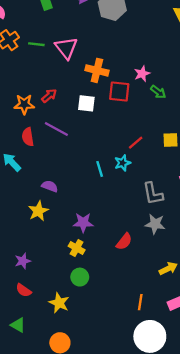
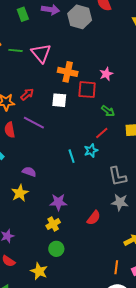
green arrow: (158, 92) -> (108, 111), moved
yellow cross: (77, 248) -> (53, 224), turned 32
orange line: (140, 302) -> (116, 267), moved

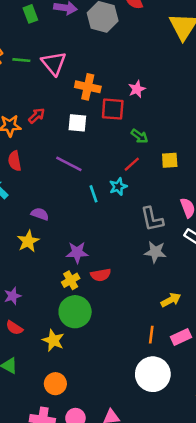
purple line: (34, 123) -> (69, 164), moved
red semicircle: (94, 218) -> (101, 275), moved, turned 42
green circle: (56, 249) -> (75, 312), size x1.6

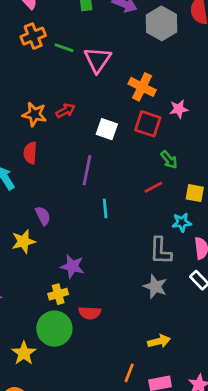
orange cross: (88, 87) -> (142, 87), moved
purple line: (69, 164) -> (87, 170), turned 60
cyan star: (118, 187) -> (182, 222), moved
purple semicircle: (40, 214) -> (43, 216), turned 30
red semicircle: (101, 275) -> (90, 313), moved

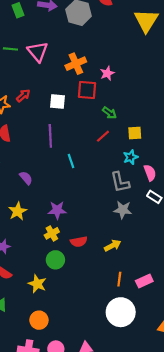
orange cross: (142, 87) -> (76, 64), turned -36
yellow star: (23, 241) -> (18, 211), moved
green circle: (54, 329) -> (55, 260), size x0.7
yellow arrow: (159, 341) -> (113, 246), moved

